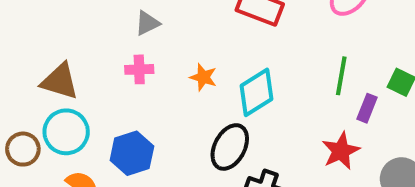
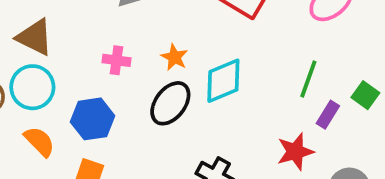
pink cross: (139, 69) -> (117, 60), moved
black ellipse: (230, 147) -> (170, 103), moved

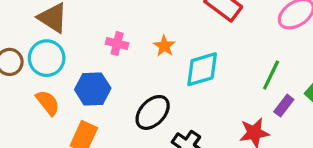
black ellipse: (170, 103) -> (153, 112), moved

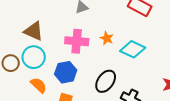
pink cross: (117, 43) -> (77, 41), size x1.6
cyan diamond: (202, 69) -> (133, 49), turned 50

